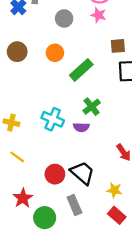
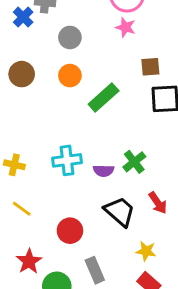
gray circle: (64, 18) -> (70, 37), moved
green cross: (92, 107) -> (134, 162), moved
cyan cross: (53, 119) -> (67, 160), turned -30
black trapezoid: (82, 173) -> (120, 212), moved

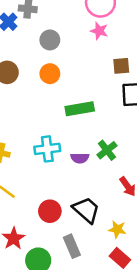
green rectangle: (104, 97) -> (80, 109), moved, turned 32
black trapezoid: (120, 212) -> (86, 210), moved

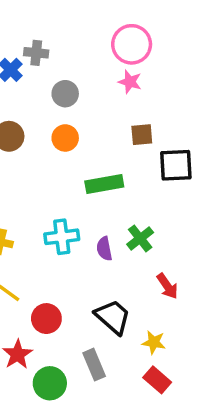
brown square: (121, 66) -> (142, 135), moved
purple semicircle: (80, 158) -> (104, 249), turned 78
red circle: (50, 211) -> (46, 319), moved

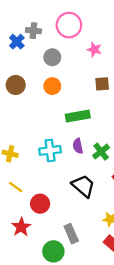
pink circle: (132, 44) -> (69, 25), moved
purple semicircle: (104, 249) -> (78, 146), moved
black trapezoid: (113, 317) -> (83, 186), moved
green circle: (50, 383) -> (53, 251), moved

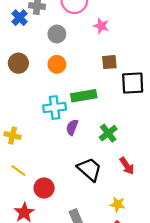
purple semicircle: (78, 146) -> (72, 127), moved, turned 32
cyan cross: (50, 150) -> (55, 107), moved

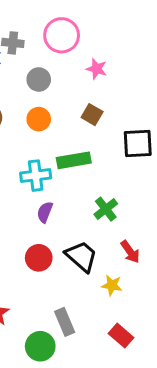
brown square: (109, 62) -> (92, 115), moved, turned 35
purple semicircle: (72, 127) -> (45, 212), moved
red circle: (44, 188) -> (39, 258), moved
yellow star: (118, 204) -> (112, 285), moved

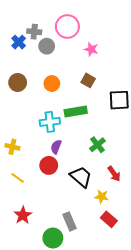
gray circle: (39, 80) -> (47, 46), moved
red circle: (39, 258) -> (49, 165), moved
red rectangle: (121, 336) -> (109, 219), moved

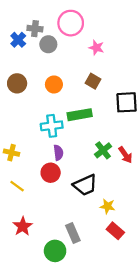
purple semicircle: (56, 147) -> (58, 153), turned 152
red arrow: (114, 174) -> (125, 155), moved
black trapezoid: (81, 177) -> (85, 185), turned 115

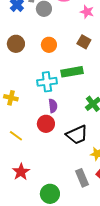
yellow cross: (11, 153) -> (11, 98), moved
gray rectangle: (73, 233) -> (82, 178), moved

